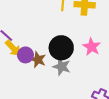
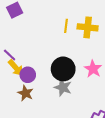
brown star: (38, 60) -> (25, 93), moved

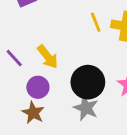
yellow line: (66, 26) -> (96, 22), turned -32
yellow arrow: (16, 68) -> (48, 57), moved

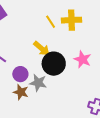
yellow arrow: (48, 57) -> (42, 48), moved
gray star: (86, 108) -> (38, 83), moved

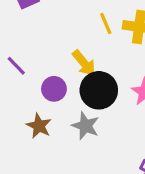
purple circle: (20, 74) -> (54, 89), moved
gray star: (38, 83) -> (85, 126), moved

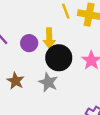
yellow arrow: (84, 63) -> (49, 38), turned 36
purple circle: (54, 89) -> (29, 43), moved

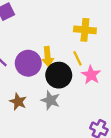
yellow line: (66, 11) -> (78, 58), moved
purple circle: (29, 43) -> (28, 63), size x1.5

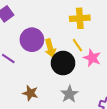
purple circle: (28, 63) -> (32, 40), moved
gray star: (51, 100) -> (69, 94), moved, turned 30

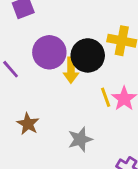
yellow line: (77, 45) -> (106, 97), moved
black circle: (63, 63) -> (88, 55), moved

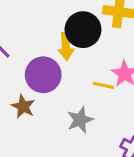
purple circle: (49, 52) -> (43, 75), moved
yellow line: (106, 97) -> (103, 85), moved, turned -54

